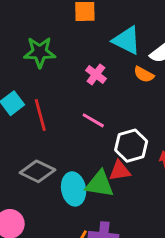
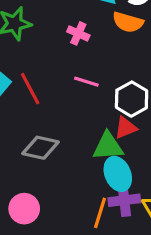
orange semicircle: (144, 74) -> (128, 22), size x1.4
cyan ellipse: (74, 189) -> (118, 174), moved

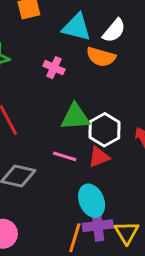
pink line: (86, 82) -> (65, 156), moved
green triangle: (108, 146) -> (75, 117), moved

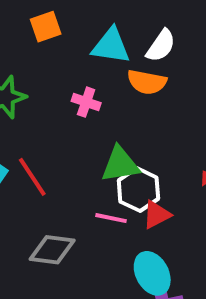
white hexagon: (105, 130) -> (138, 190), moved

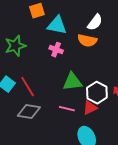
cyan triangle: (111, 46) -> (57, 25), moved
white hexagon: (138, 190) -> (97, 93), moved
gray diamond: (52, 250) -> (29, 112), moved

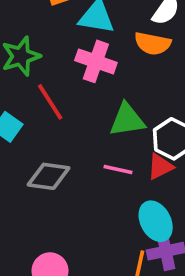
pink cross: (56, 50) -> (96, 61), size x1.5
red line: (28, 86) -> (50, 102), moved

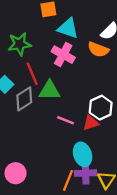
green triangle: (127, 120) -> (50, 90), moved
gray diamond: (49, 176) -> (24, 99), moved, turned -50

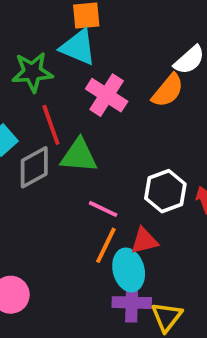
cyan triangle: (68, 28) -> (78, 47), moved
orange semicircle: (98, 50) -> (168, 91), turned -75
red triangle: (91, 123) -> (144, 241), moved
orange line: (68, 180) -> (106, 245), moved

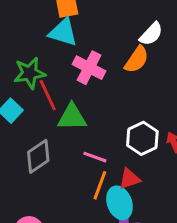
green star: (32, 72) -> (30, 73), moved
gray diamond: (34, 167) -> (38, 156), moved

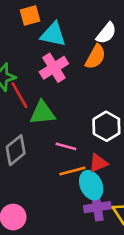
cyan triangle: (63, 32) -> (53, 35), moved
pink cross: (89, 68) -> (54, 68), turned 36
orange line: (100, 185) -> (72, 171), turned 60

